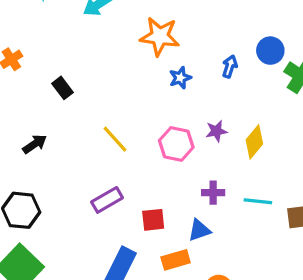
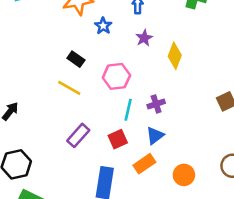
black rectangle: (63, 88) -> (76, 59), moved
purple star: (216, 131) -> (144, 38), moved
cyan line: (258, 201) -> (128, 110), moved, turned -65

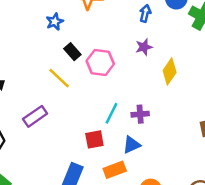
blue star: (103, 26) -> (55, 22), moved
pink hexagon: (116, 76) -> (100, 62), moved
purple rectangle: (78, 135) -> (35, 116), moved

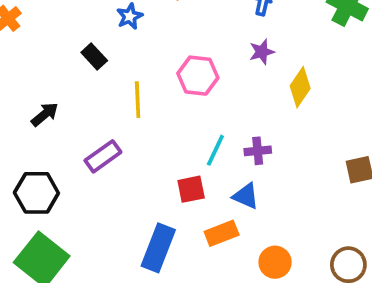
black rectangle: (72, 52) -> (94, 57), moved
yellow line: (59, 78) -> (138, 100), turned 45
blue triangle: (132, 145) -> (246, 196), turned 48

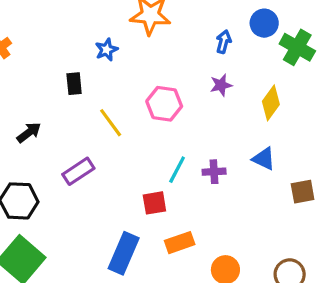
black rectangle: (94, 57) -> (74, 84), turned 35
yellow diamond: (300, 87) -> (271, 103), moved
yellow line: (138, 100) -> (111, 123), turned -36
blue triangle: (246, 196) -> (264, 159), moved

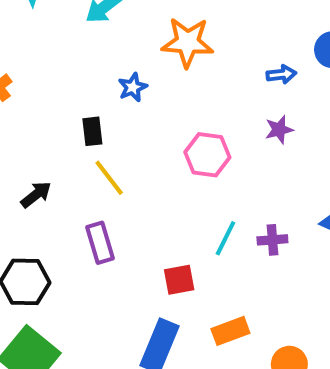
blue arrow: (224, 42) -> (281, 74), turned 70
yellow line: (111, 123) -> (109, 178), moved
purple rectangle: (78, 171) -> (100, 243), turned -72
red square: (154, 203) -> (179, 280), moved

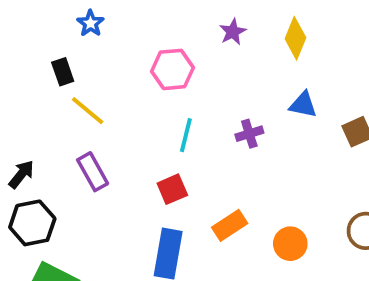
black arrow: (36, 195) -> (21, 174), moved
cyan line: (225, 238) -> (186, 135), moved

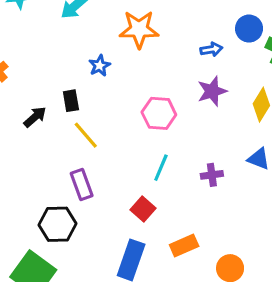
purple star: (233, 32) -> (212, 91), size x1.4
black arrow: (21, 174) -> (35, 117), moved
red square: (172, 189) -> (143, 209), turned -35
black hexagon: (32, 223) -> (58, 224), moved

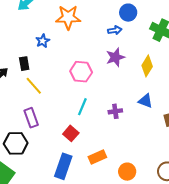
blue circle: (249, 29) -> (128, 13), moved

